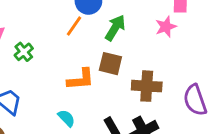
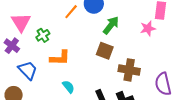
orange line: (74, 26) -> (71, 12), moved
orange L-shape: (81, 79) -> (60, 58), moved

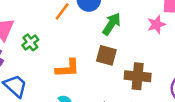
orange L-shape: (60, 58) -> (68, 68), moved

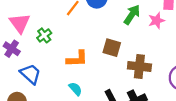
green arrow: (112, 24) -> (132, 15), moved

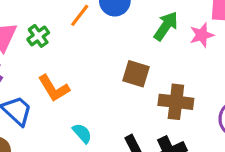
green cross: (44, 35) -> (38, 36), moved
orange L-shape: (77, 59) -> (54, 88), moved, turned 60

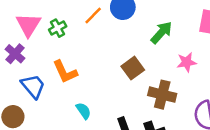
pink star: (202, 35) -> (187, 62), moved
brown square: (136, 74) -> (133, 68), turned 30

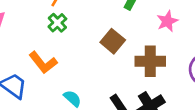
green cross: (58, 28) -> (57, 23), moved

